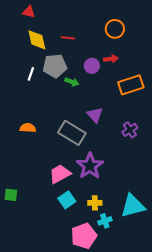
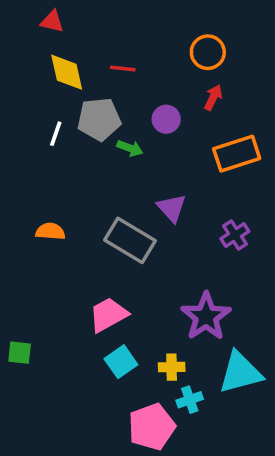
red arrow: (111, 59) -> (213, 97), moved, turned -56
purple star: (90, 166) -> (206, 316), moved

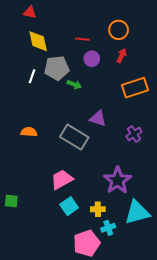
red line: (123, 69) -> (82, 39), moved
purple circle: (166, 119) -> (92, 59), moved
purple triangle: (172, 208) -> (98, 119), turned -30

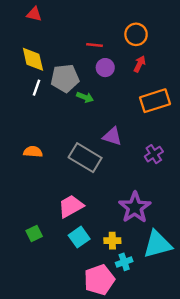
yellow diamond: (38, 41) -> (33, 59), moved
green square: (11, 201) -> (34, 234), moved, turned -32

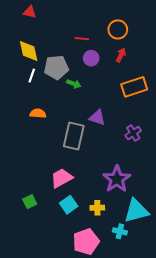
orange semicircle: (33, 152) -> (38, 113), moved
gray rectangle: (85, 158) -> (74, 136), turned 72
cyan cross: (124, 262) -> (120, 231), moved, turned 32

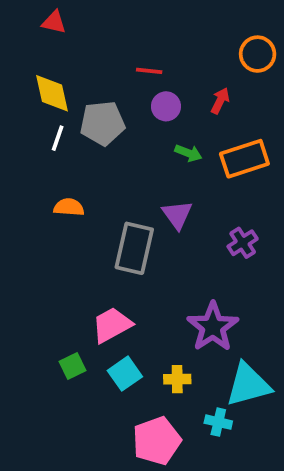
orange circle: (118, 29) -> (258, 54), moved
green arrow: (74, 84) -> (188, 153), moved
purple triangle: (97, 118) -> (177, 215), turned 36
green square: (30, 202) -> (73, 366), moved

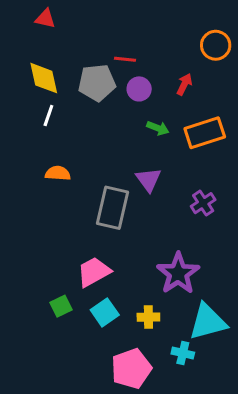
gray pentagon: (102, 123) -> (97, 83), moved

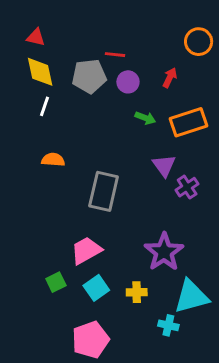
red triangle: (45, 19) -> (36, 37), moved
purple triangle: (148, 180) -> (164, 165), moved
pink pentagon: (131, 369) -> (91, 340), moved

